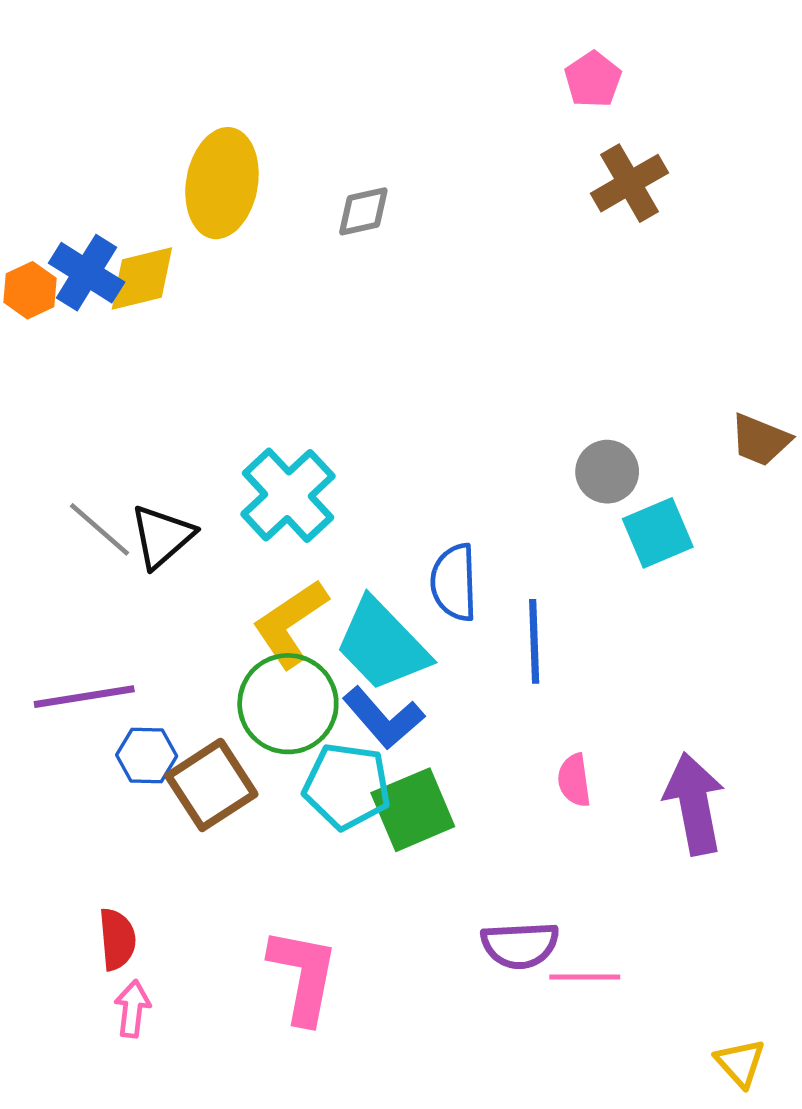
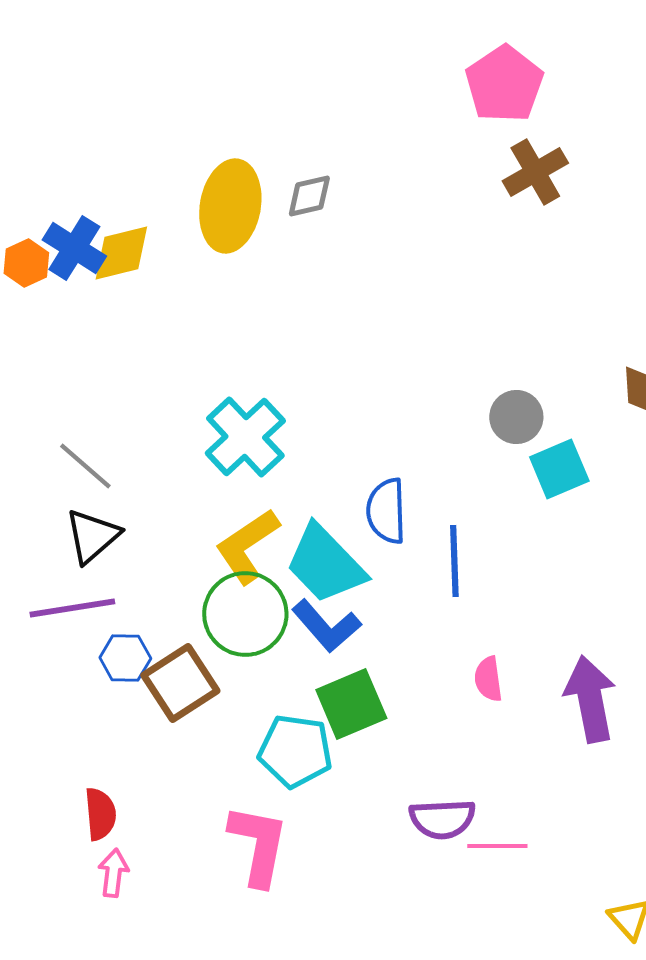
pink pentagon: (593, 79) -> (504, 84), size x1.6
yellow ellipse: (222, 183) -> (230, 206), moved
black triangle: (162, 536) -> (92, 536), moved
cyan pentagon: (347, 786) -> (295, 751), moved

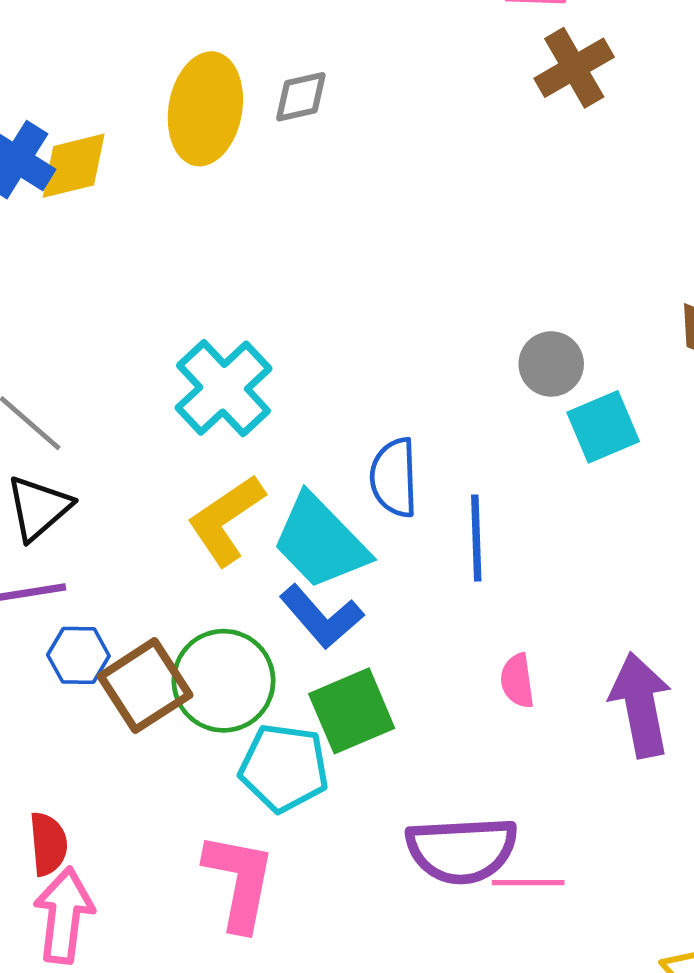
green circle: (245, 614) -> (224, 681), moved
purple semicircle: (442, 819) -> (462, 850), size x1.4
pink arrow: (113, 873) -> (64, 915), size x1.6

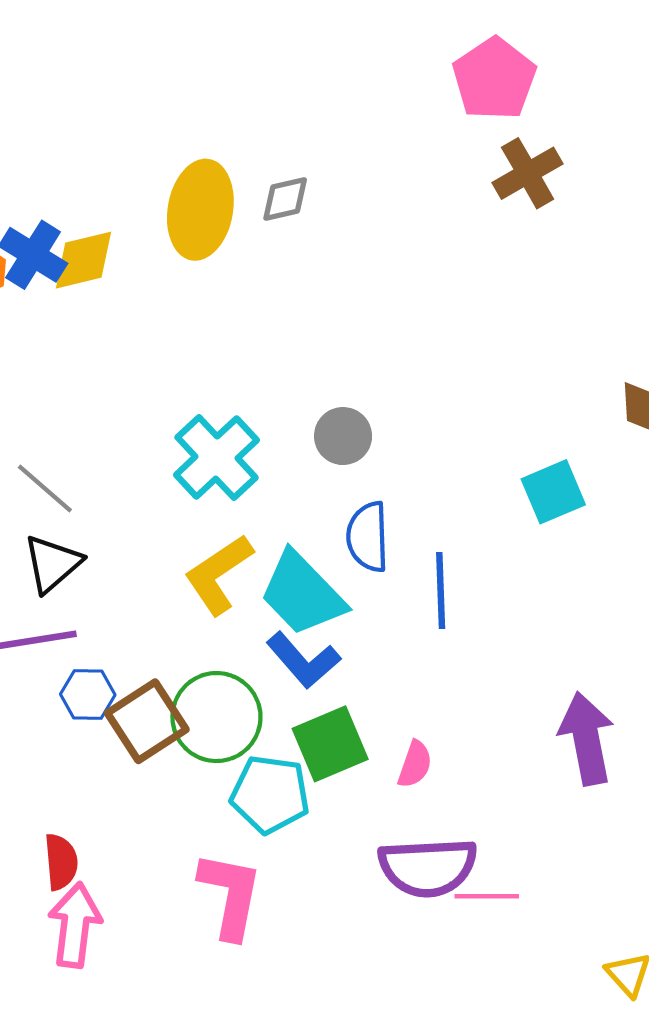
gray circle: (551, 364) -> (343, 436), moved
pink semicircle: (517, 681) -> (415, 764), moved, turned -153

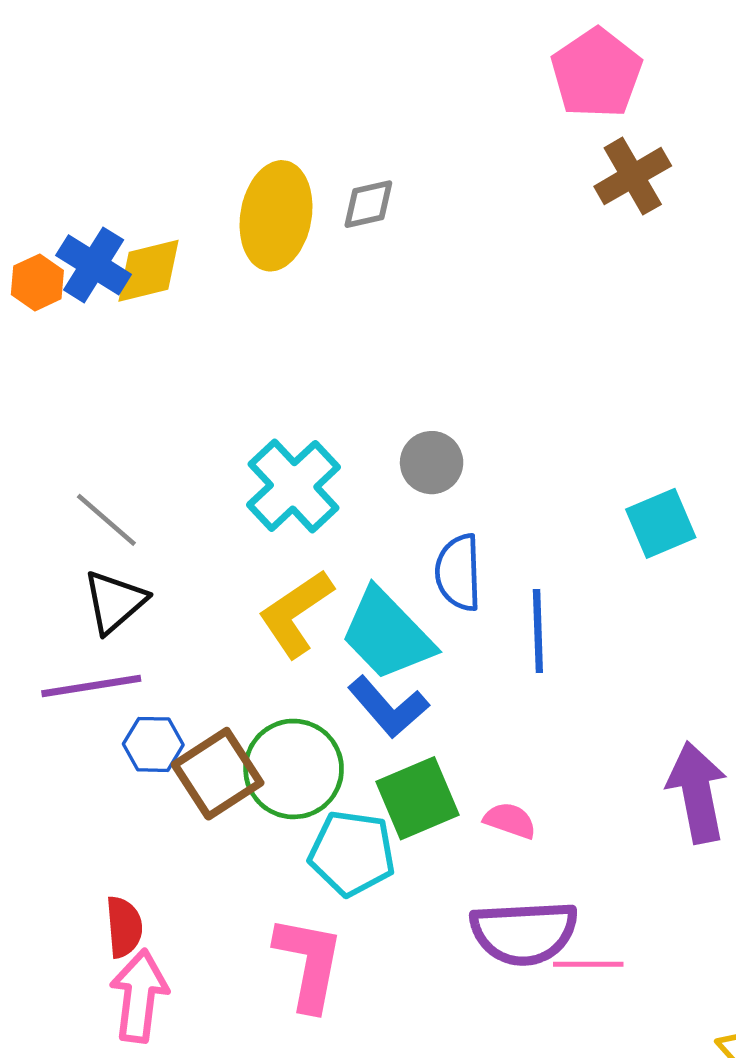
pink semicircle: (415, 764) -> (510, 820), turned -90

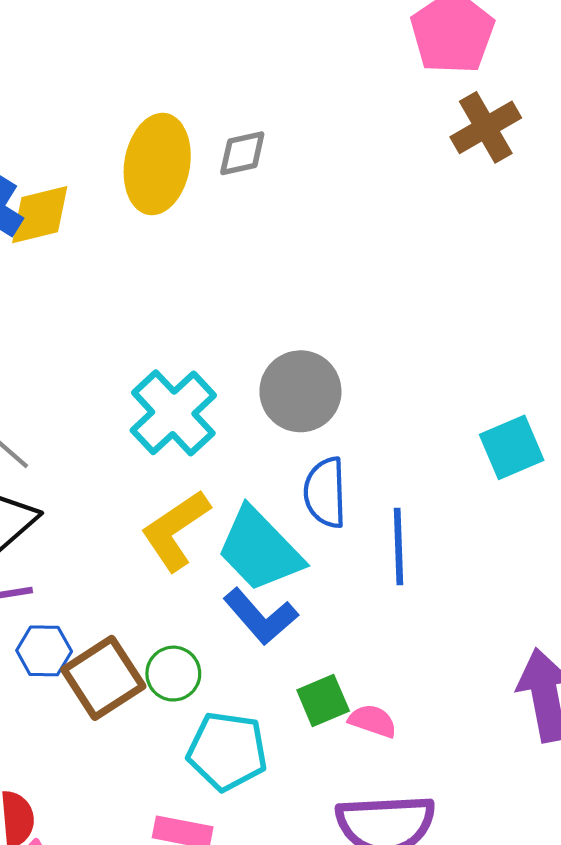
gray circle: (432, 463) -> (300, 391), size x1.4
green circle: (294, 769) -> (173, 674), size x0.6
green square: (418, 798) -> (323, 700), moved, size x0.7

